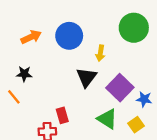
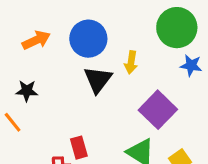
black triangle: (86, 77) -> (98, 80), moved
blue star: (144, 99) -> (191, 65), moved

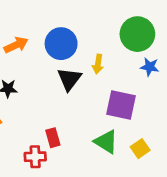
purple square: (158, 110) -> (121, 105), turned -32

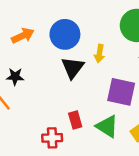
red rectangle: (53, 138) -> (75, 120), moved
red cross: (35, 157) -> (52, 138), moved

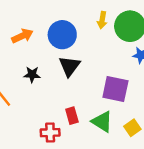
yellow arrow: (99, 54) -> (102, 20), moved
black star: (15, 77) -> (32, 75), moved

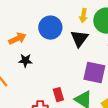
orange arrow: (22, 36) -> (17, 39), moved
black triangle: (69, 66) -> (79, 39), moved

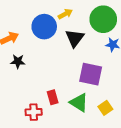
yellow arrow: (83, 16) -> (65, 14), moved, turned -128

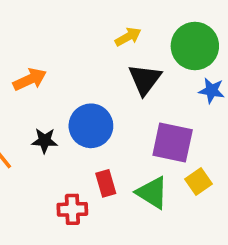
blue circle: (44, 27) -> (91, 126), moved
black star: (18, 61) -> (45, 141), moved
yellow square: (105, 108) -> (199, 181), moved

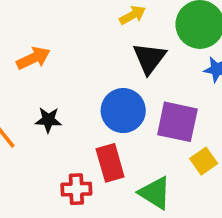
blue circle: (91, 126) -> (123, 111), moved
red rectangle: (106, 183) -> (110, 163), size x1.4
green triangle: (152, 193) -> (155, 193), moved

